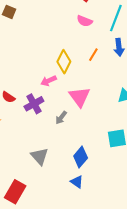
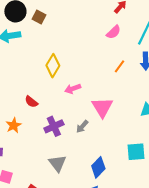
pink semicircle: (85, 21) -> (113, 32), turned -70
yellow diamond: (64, 62) -> (53, 66), moved
purple cross: (34, 104) -> (54, 126), moved

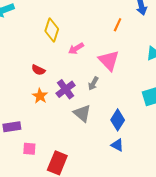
orange line: (119, 66) -> (118, 25), moved
orange star: (14, 125) -> (40, 96), moved
gray triangle: (57, 163) -> (82, 113), moved

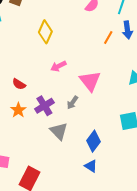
orange line: (118, 25) -> (108, 37), moved
yellow diamond: (52, 30) -> (45, 32), moved

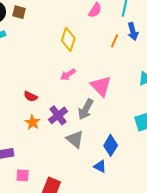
yellow diamond: (45, 32) -> (68, 39), moved
gray arrow: (73, 103) -> (86, 109), size x1.5
blue triangle: (91, 166) -> (100, 166), moved

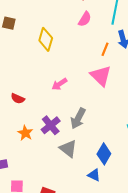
yellow diamond: (68, 39) -> (46, 39), moved
pink triangle: (101, 86) -> (101, 76), moved
red semicircle: (31, 96) -> (18, 99), moved

